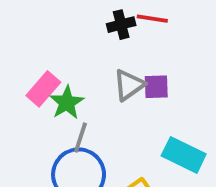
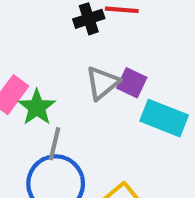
purple square: (156, 87) -> (132, 83), turned 32
cyan rectangle: (184, 155) -> (164, 118), moved

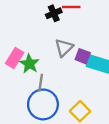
purple square: (132, 83) -> (83, 56), moved

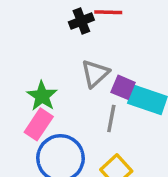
pink rectangle: (15, 58) -> (39, 124), moved
gray line: (41, 83) -> (111, 118), moved

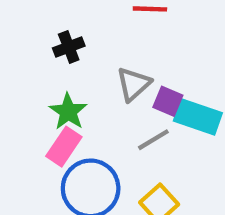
black cross: (81, 21) -> (69, 47), moved
gray line: (111, 118) -> (153, 140), turned 48

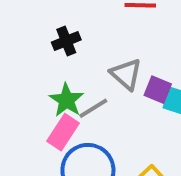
gray triangle: (134, 84) -> (126, 74), turned -36
gray line: (153, 140) -> (93, 108), moved

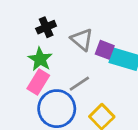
black cross: (66, 41) -> (46, 27), moved
gray line: (93, 108) -> (79, 84), moved

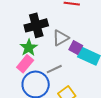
black cross: (46, 27) -> (36, 25), size x1.6
gray triangle: (82, 40) -> (61, 38), turned 42

